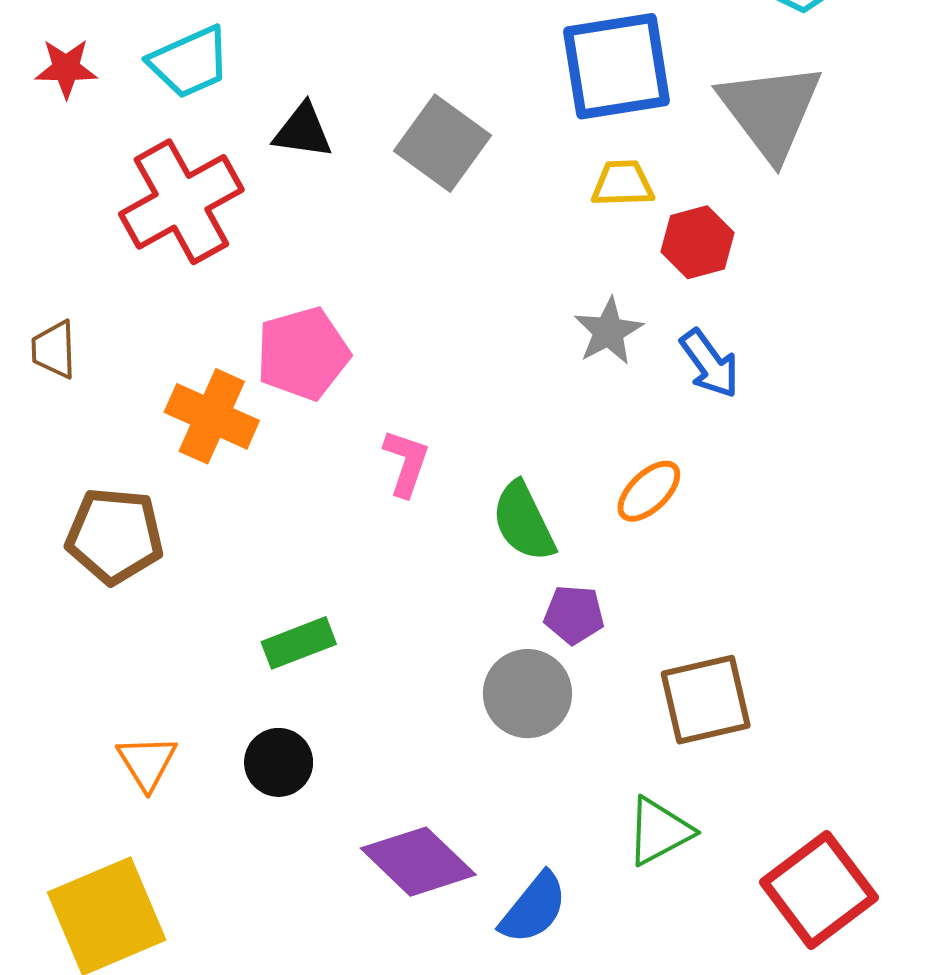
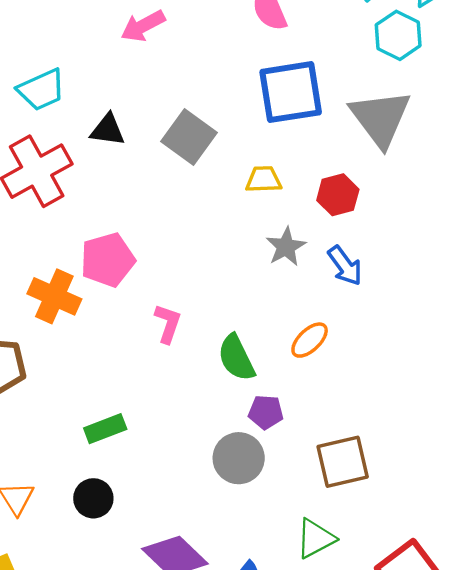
yellow trapezoid: (623, 184) -> (263, 179), moved

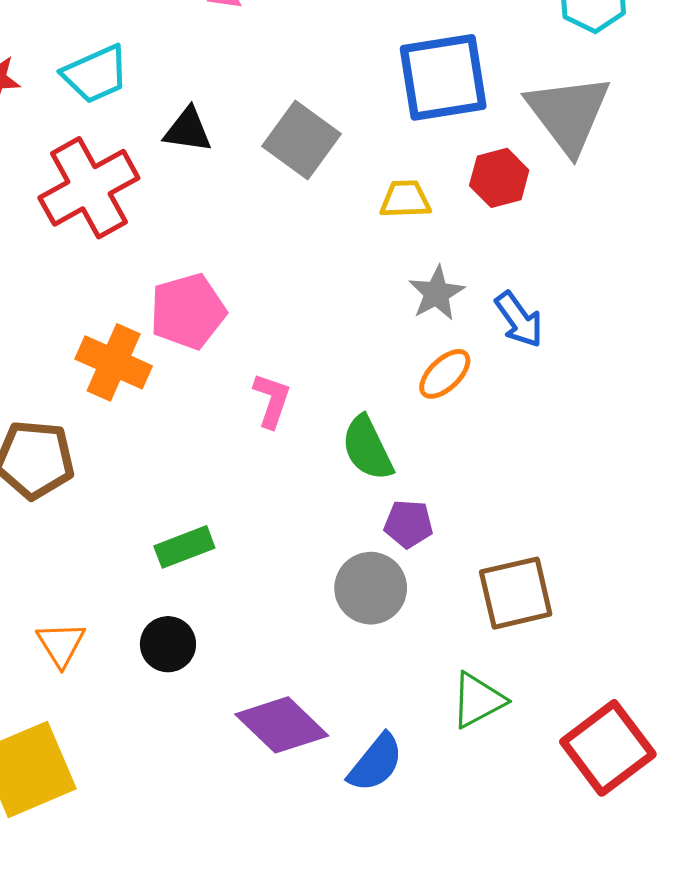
red hexagon: (338, 195) -> (499, 178), moved
orange ellipse: (310, 340) -> (445, 374), moved

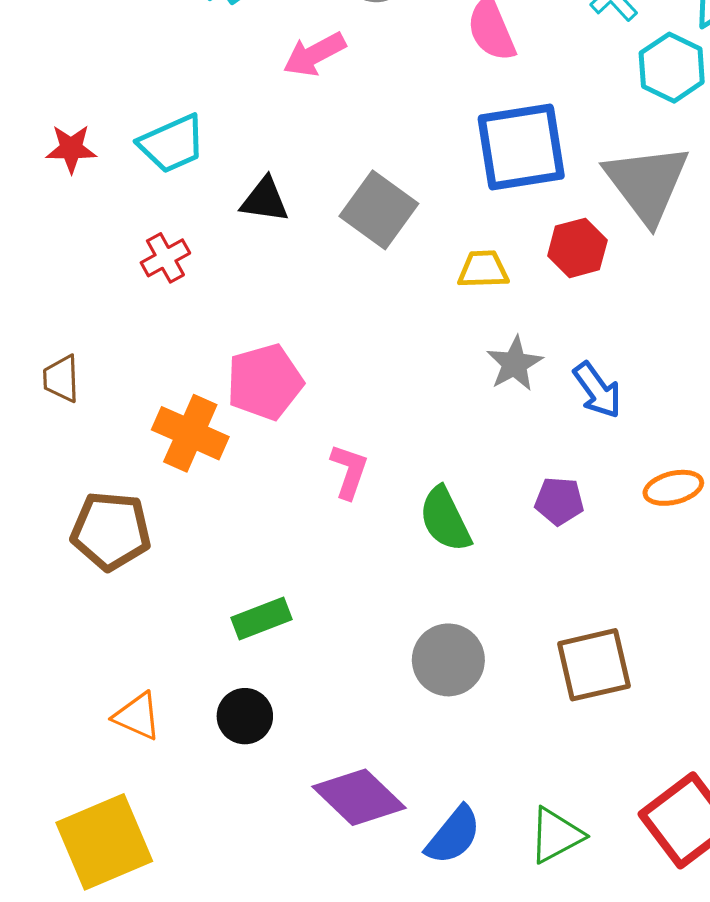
red cross: (89, 188) -> (165, 258), size x0.5
orange ellipse: (445, 374) -> (673, 488), moved, turned 30
purple pentagon: (409, 524) -> (559, 501), moved
orange triangle: (61, 644) -> (137, 716), turned -34
green triangle: (478, 700) -> (556, 835), moved

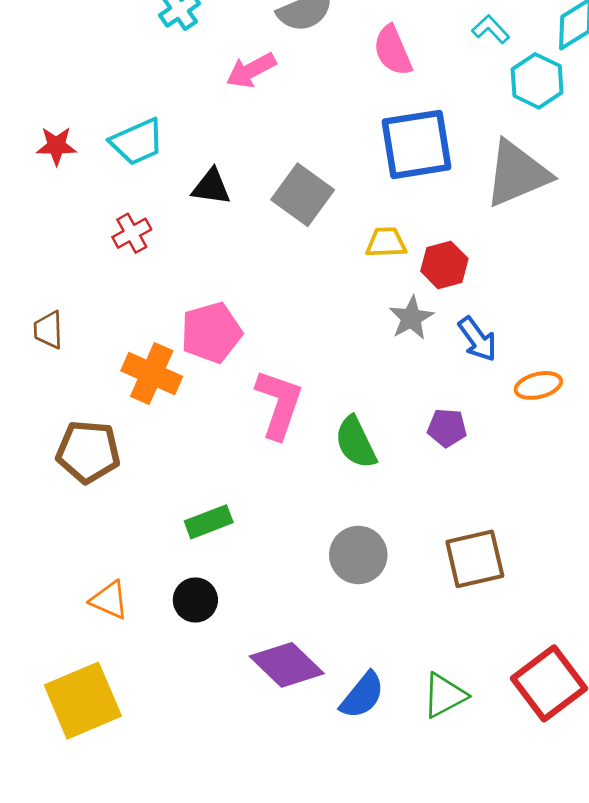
gray triangle: (647, 183) -> (517, 174), turned 44
red hexagon: (577, 248) -> (444, 265), moved
pink L-shape: (349, 471) -> (279, 404), size x1.6
orange ellipse: (673, 488) -> (538, 385), moved

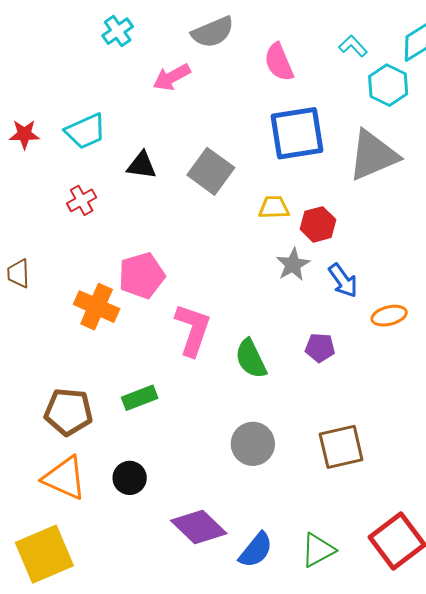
brown pentagon: (88, 452) -> (68, 412), moved
green rectangle: (209, 522) -> (140, 398), moved
orange triangle: (109, 600) -> (64, 478), size x1.5

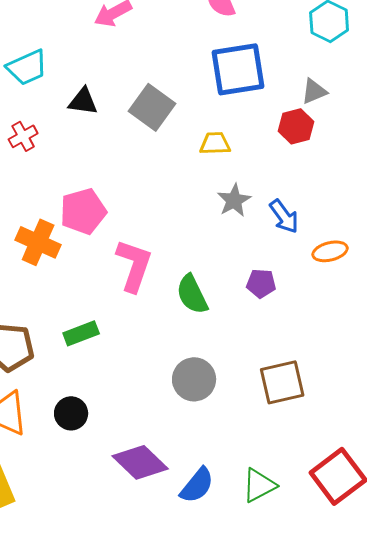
gray triangle: (373, 155) -> (314, 91), size x0.5
red hexagon: (318, 224) -> (296, 126), moved

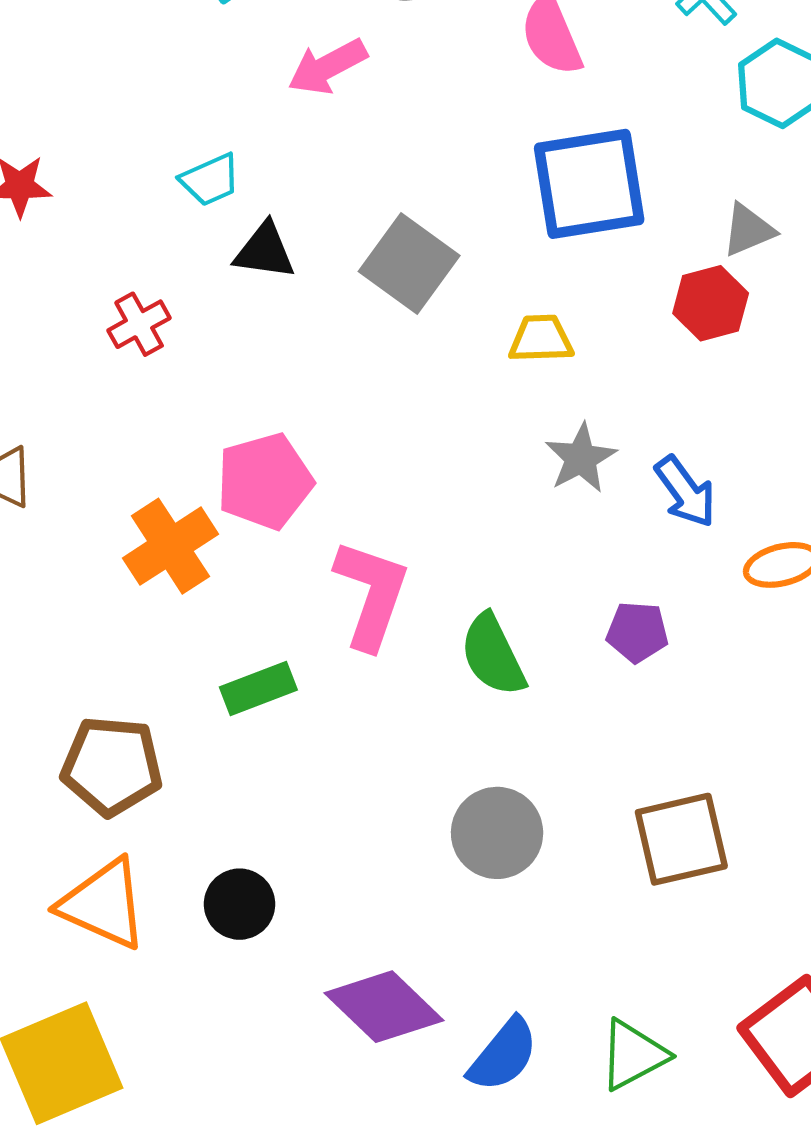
cyan trapezoid: (27, 67) -> (210, 180), moved, size x0.7
orange cross: (38, 242) -> (170, 546), turned 33
green rectangle: (81, 333) -> (258, 688), moved

